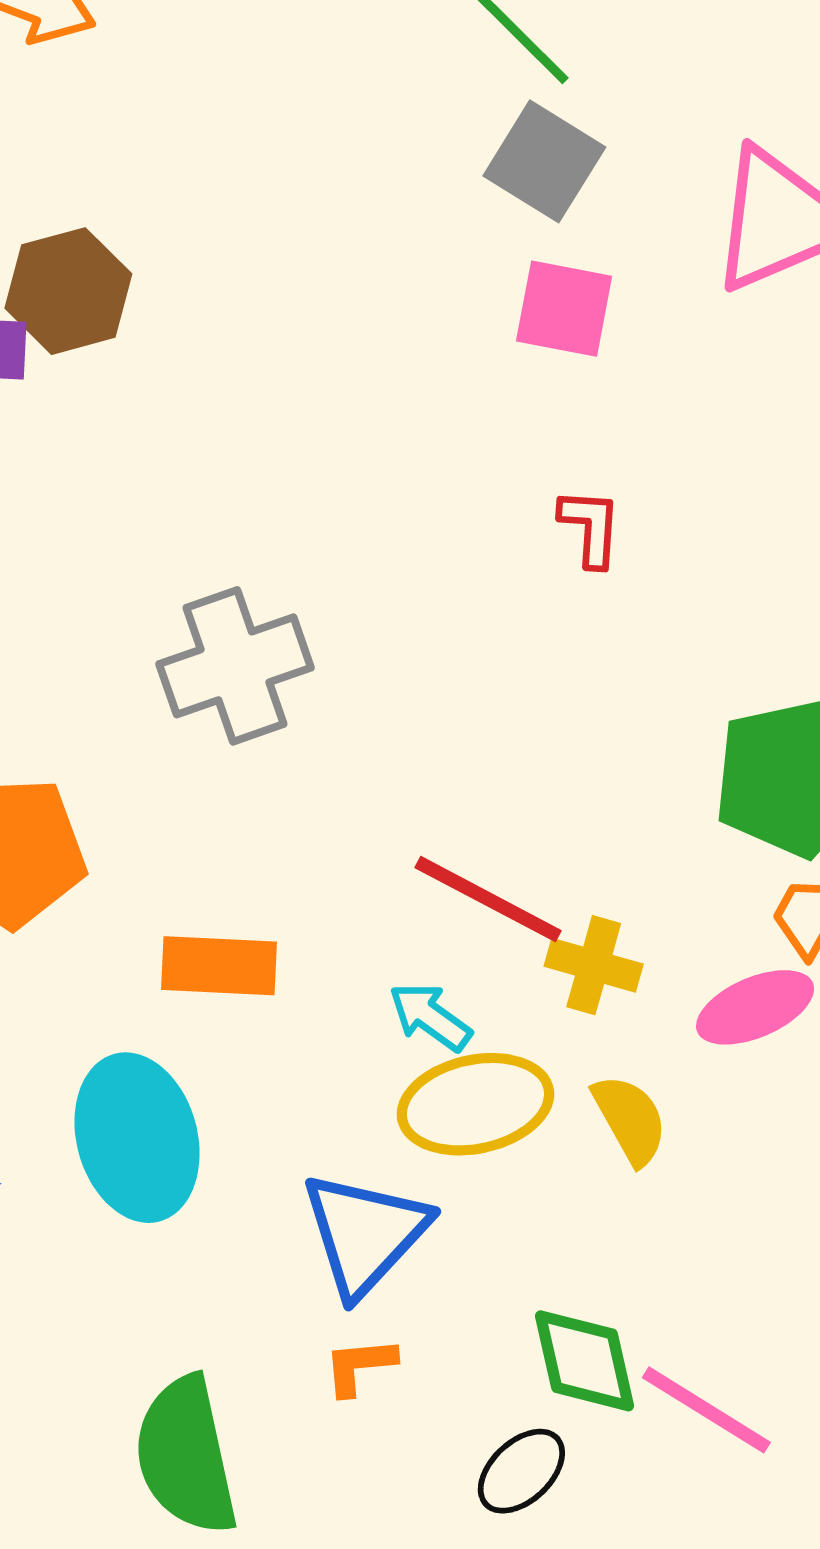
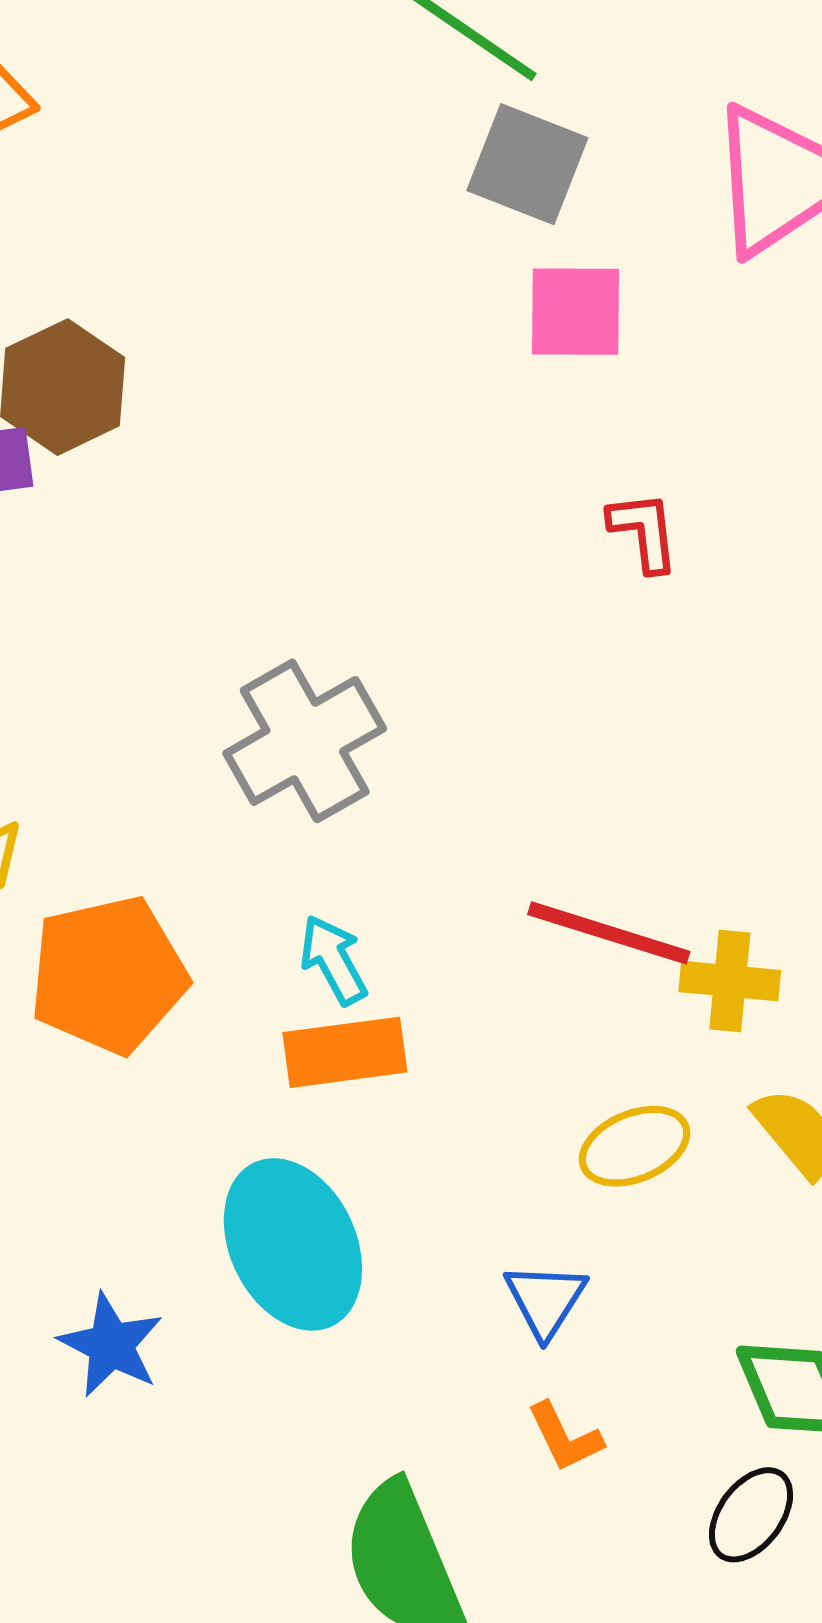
cyan arrow: (430, 1017) -> (333, 960), moved, turned 36
yellow ellipse: (475, 1104) -> (635, 1146), size x0.7
blue triangle: (365, 1234) -> (545, 1300), size x0.6
orange L-shape: (360, 1366) -> (565, 1437), turned -100

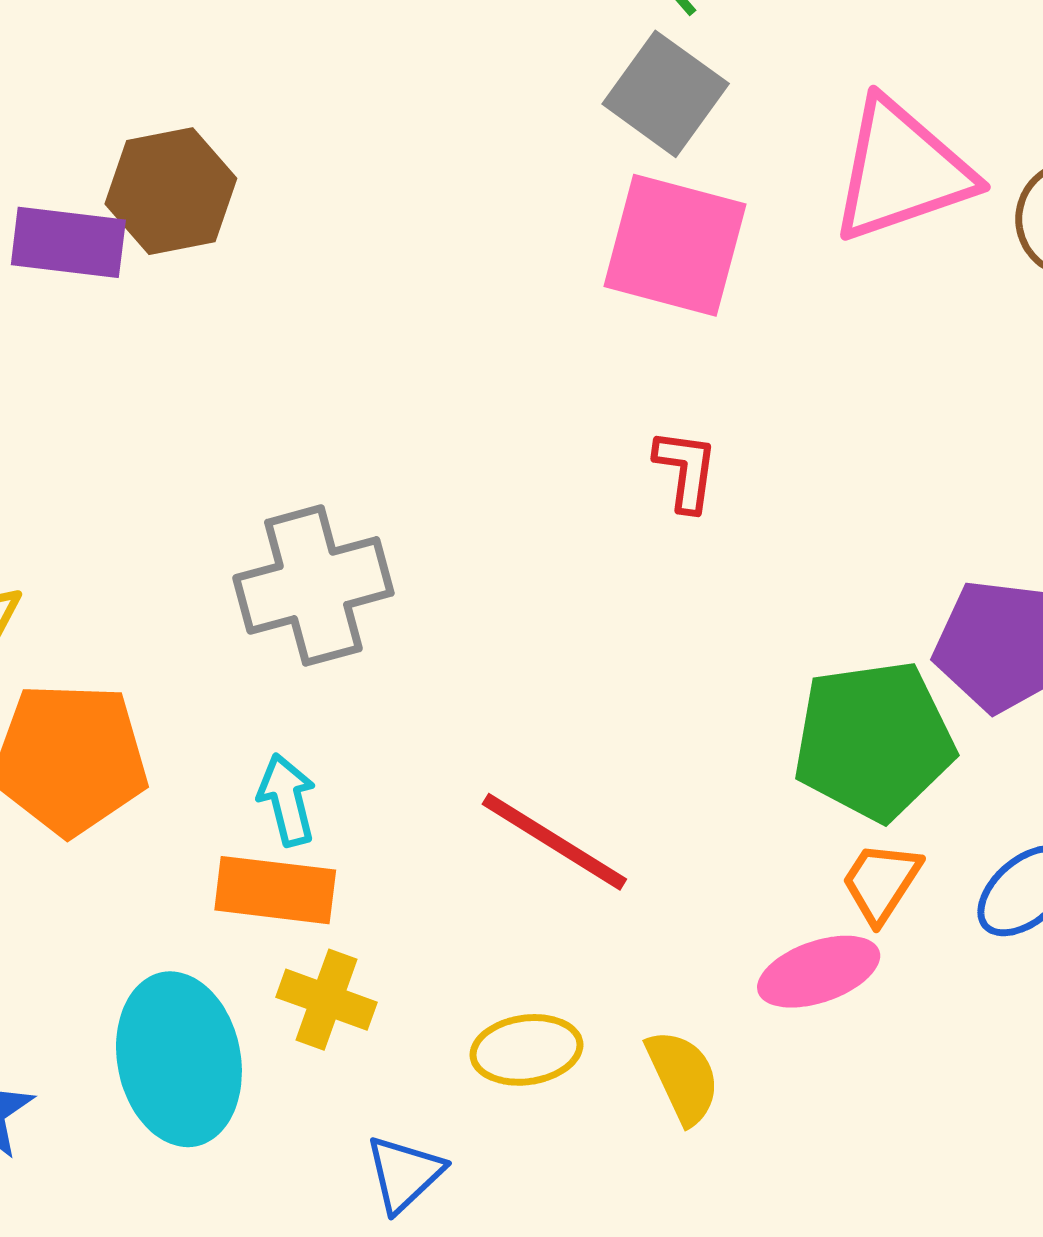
pink square: (575, 312) -> (675, 245), size x1.4
yellow cross: (730, 981) -> (326, 1000), moved

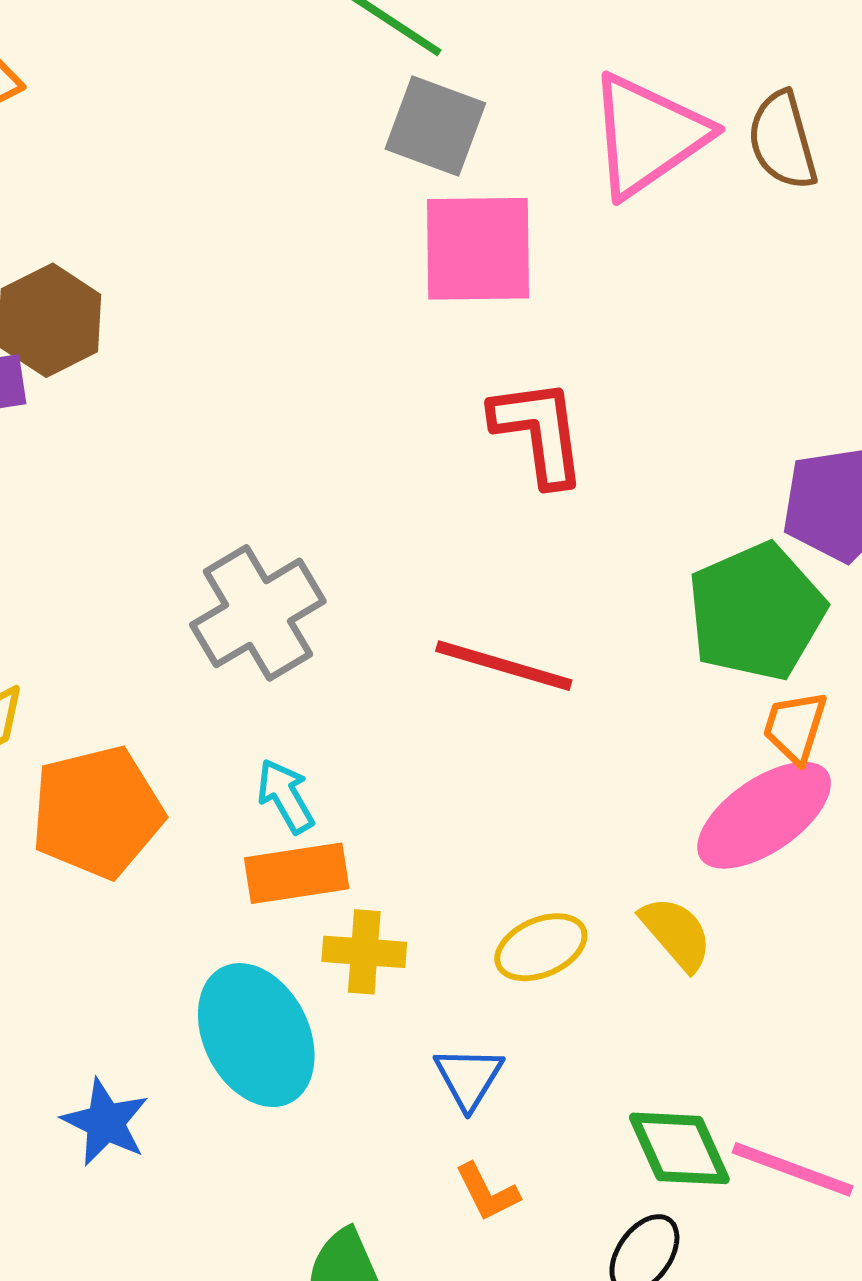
red L-shape: (686, 470) -> (539, 432), size x1.6
red line: (554, 842) -> (504, 666), moved
pink ellipse: (819, 972) -> (764, 815), size x1.4

